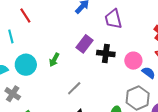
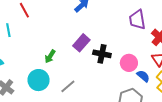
purple trapezoid: (113, 19) -> (137, 20), moved
cyan circle: (26, 65) -> (39, 80), moved

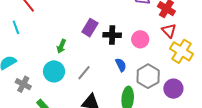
blue semicircle: (143, 76) -> (121, 65), moved, turned 32

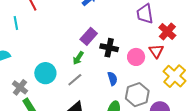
red triangle: (169, 31) -> (156, 51), moved
green arrow: (61, 46) -> (78, 58), moved
gray cross: (23, 84) -> (20, 87), moved

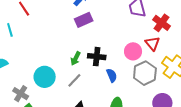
purple rectangle: (89, 36) -> (84, 20), moved, turned 30
black cross: (109, 48) -> (97, 57), moved
gray hexagon: (137, 95) -> (145, 73), moved

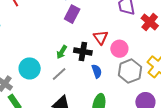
purple rectangle: (84, 20) -> (72, 14), turned -42
red triangle: (152, 43) -> (101, 37), moved

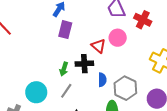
pink circle: (119, 49) -> (118, 38), moved
blue semicircle: (97, 71) -> (102, 80), turned 32
gray hexagon: (130, 71) -> (125, 88), moved

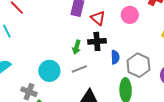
red triangle: (98, 46) -> (98, 18), moved
gray line: (66, 91) -> (79, 69), turned 35

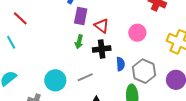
pink circle: (130, 15) -> (137, 33), moved
green arrow: (77, 47) -> (79, 42), moved

